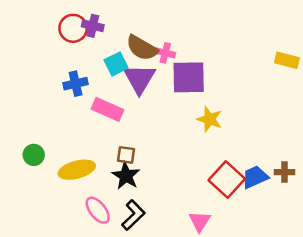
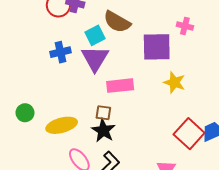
pink cross: (165, 53) -> (185, 26), moved
purple triangle: (139, 79) -> (95, 58), moved
pink rectangle: (107, 109) -> (120, 86), moved, turned -30

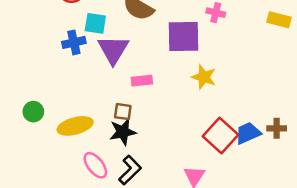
cyan square: (95, 35) -> (95, 23), moved, turned 36
pink rectangle: (120, 86) -> (142, 81), size x0.7
black star: (103, 131) -> (123, 132), turned 30

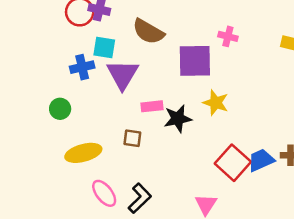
green circle: (33, 112) -> (60, 109), moved
black star: (123, 132) -> (178, 119), moved

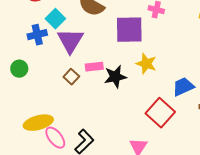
cyan square: (104, 47) -> (55, 19), turned 36
brown square: (132, 138) -> (71, 77), moved, turned 35
yellow ellipse: (83, 153) -> (38, 123), moved
blue trapezoid: (261, 160) -> (183, 87), moved

